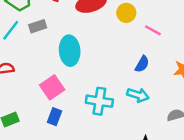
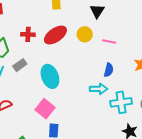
cyan arrow: (138, 95) -> (99, 89), moved
cyan cross: (99, 101) -> (121, 102), moved

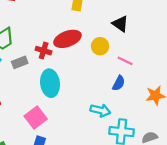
black triangle: (97, 11) -> (120, 24), turned -42
red cross: (28, 34) -> (44, 51), moved
blue semicircle: (109, 70) -> (119, 83), moved

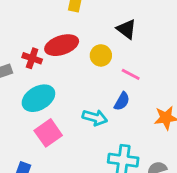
cyan ellipse: (50, 83) -> (38, 98), turned 65
cyan arrow: (100, 110) -> (95, 118), moved
pink square: (36, 117) -> (48, 133), moved

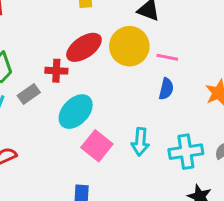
yellow circle: (101, 55) -> (129, 46), size x1.6
cyan arrow: (95, 118) -> (140, 142), moved, turned 95

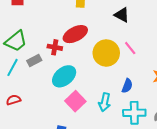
yellow circle: (129, 46) -> (106, 53), moved
pink line: (167, 57) -> (130, 48), turned 32
blue semicircle: (166, 89) -> (127, 86), moved

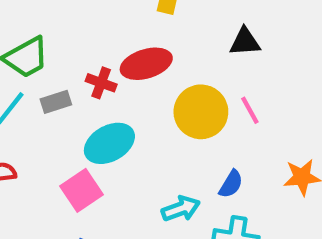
black triangle: (122, 15) -> (245, 42), turned -42
pink square: (75, 101) -> (82, 190), moved
cyan arrow: (105, 102) -> (181, 209), turned -132

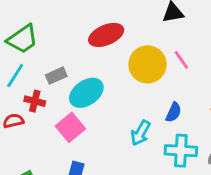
red cross: (101, 83) -> (35, 101), moved
gray rectangle: (56, 102) -> (56, 76), moved
cyan arrow: (181, 209) -> (140, 133), turned 145

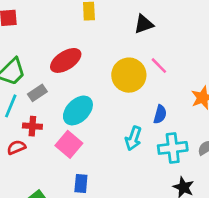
red ellipse: (106, 35) -> (66, 60), moved
gray rectangle: (56, 76) -> (37, 93), moved

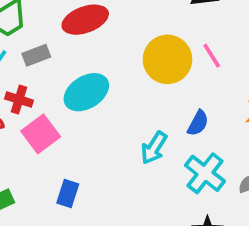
pink square: (69, 144) -> (41, 134), moved
cyan cross: (173, 148) -> (205, 173), turned 32

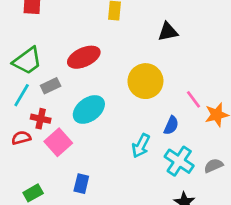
pink line: (212, 56) -> (193, 99), moved

